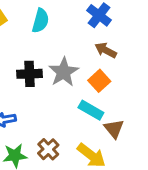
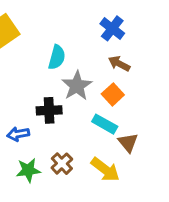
cyan semicircle: (40, 21) -> (57, 57), moved
black cross: (29, 74) -> (49, 110), moved

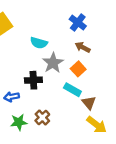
cyan semicircle: (57, 57) -> (39, 43), turned 91
yellow arrow: (105, 170) -> (97, 125), moved

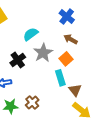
cyan semicircle: (39, 43) -> (31, 34), turned 126
black cross: (33, 80) -> (18, 60), moved, turned -35
cyan rectangle: (72, 90) -> (60, 78), turned 42

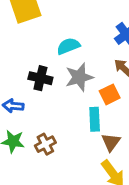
black cross: (18, 60) -> (40, 78), turned 35

